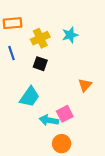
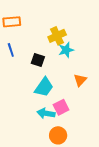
cyan star: (70, 35) -> (66, 50), moved
yellow cross: (40, 38) -> (57, 36), moved
cyan trapezoid: (30, 97) -> (44, 87), moved

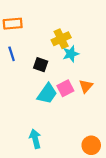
pink square: (61, 107) -> (65, 88), moved
cyan arrow: (46, 113) -> (35, 139), moved, turned 66
orange circle: (58, 135) -> (91, 145), moved

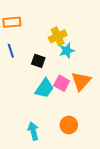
orange triangle: (86, 86) -> (81, 81), size x1.5
pink square: (65, 88) -> (62, 83), turned -35
orange circle: (91, 145) -> (69, 125), moved

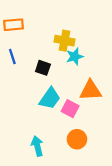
yellow cross: (58, 36) -> (65, 41), turned 36
orange triangle: (81, 81) -> (91, 90), turned 45
pink square: (62, 83) -> (70, 109), moved

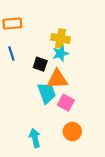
cyan star: (75, 56) -> (61, 53), moved
orange triangle: (91, 90) -> (57, 79), moved
cyan trapezoid: (50, 98) -> (47, 93), turned -55

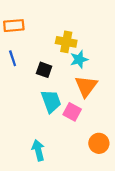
cyan star: (61, 53) -> (79, 59), moved
orange triangle: (57, 79) -> (86, 86), moved, turned -50
orange circle: (72, 132) -> (99, 143), moved

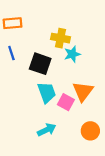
black square: (44, 70) -> (40, 64), size x1.5
orange triangle: (86, 86) -> (83, 91), moved
cyan arrow: (38, 150) -> (47, 130), moved, turned 78

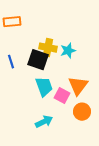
yellow cross: (60, 38) -> (48, 48), moved
blue line: (11, 53) -> (11, 62), moved
orange circle: (90, 131) -> (82, 112), moved

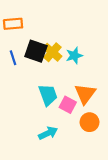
yellow cross: (48, 48) -> (52, 52), turned 30
black square: (38, 60) -> (36, 51), moved
blue line: (11, 62) -> (13, 58), moved

